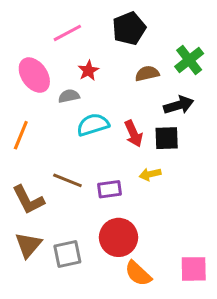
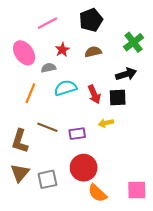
brown semicircle: (147, 74) -> (93, 52), moved
orange line: (21, 135) -> (30, 93), moved
brown L-shape: (28, 200) -> (20, 141), turned 45

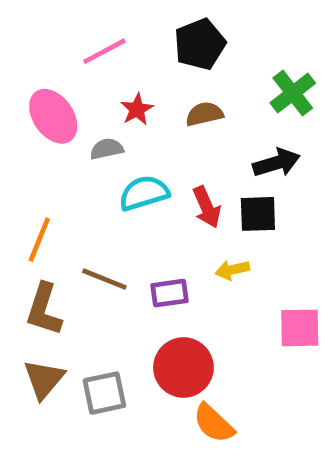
orange line: (30, 93) -> (39, 240), moved
pink square: (137, 190) -> (300, 328), moved

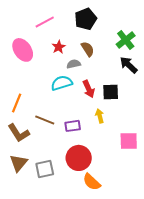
brown semicircle: (204, 114) -> (88, 49), turned 70
gray semicircle: (107, 149) -> (74, 64), moved
black arrow: (277, 163) -> (129, 65), moved, turned -120
yellow arrow: (232, 270) -> (100, 116), turned 88
brown L-shape: (44, 309) -> (19, 133), turned -50

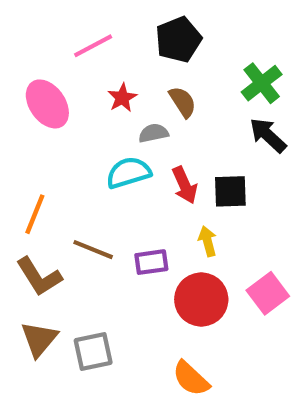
pink square: (129, 141) -> (268, 293), turned -36
red circle: (79, 158) -> (201, 299), moved

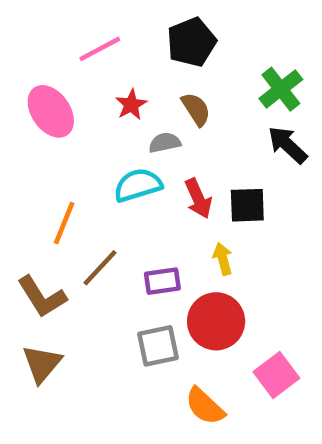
orange line: (35, 214) -> (64, 223), moved
brown line: (93, 250) -> (100, 268), turned -69
pink square: (268, 293) -> (276, 375), moved
gray square: (93, 351) -> (158, 346), moved

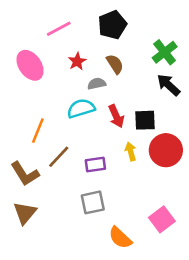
red circle: (216, 321) -> (166, 150), moved

